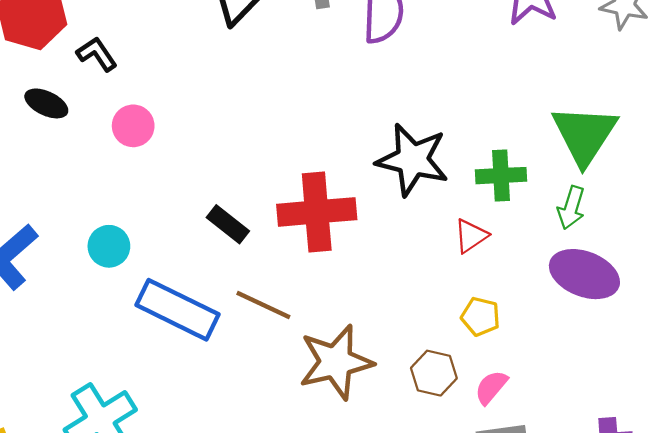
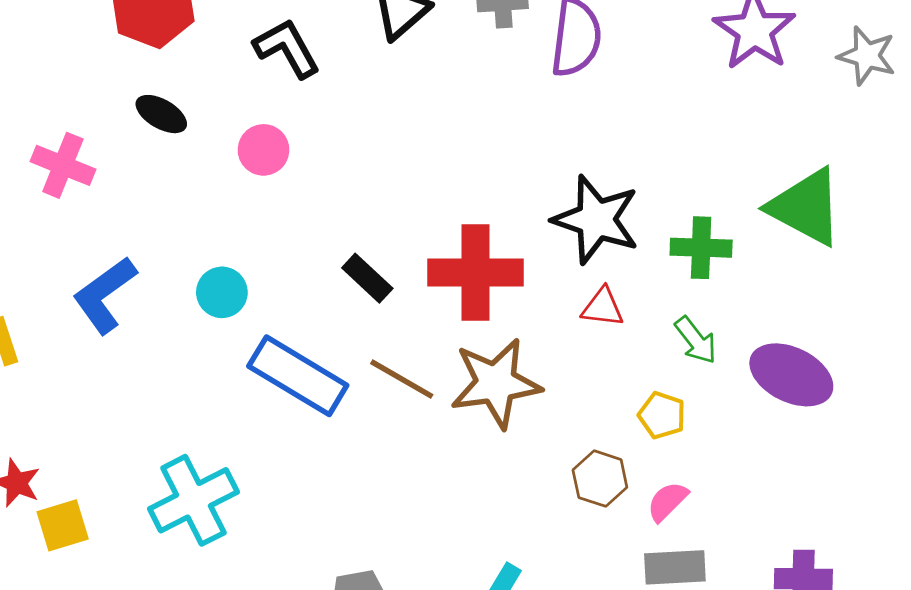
black L-shape: (97, 54) -> (287, 48), moved, size x1.4
green triangle: (584, 135) -> (806, 207), turned -40
green arrow: (571, 208) -> (696, 340), moved, turned -60
red triangle: (471, 236) -> (603, 307), moved, turned 36
brown star: (336, 362) -> (496, 383), moved

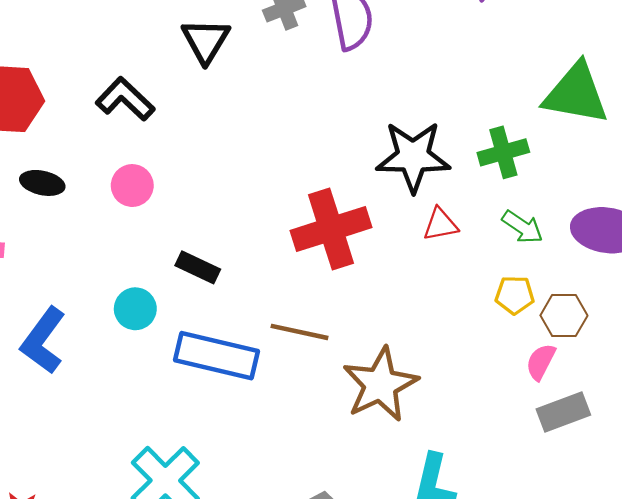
black rectangle: (367, 278) -> (198, 267), moved
brown star: (496, 383) -> (380, 385), moved
brown hexagon: (600, 479) -> (564, 315), moved

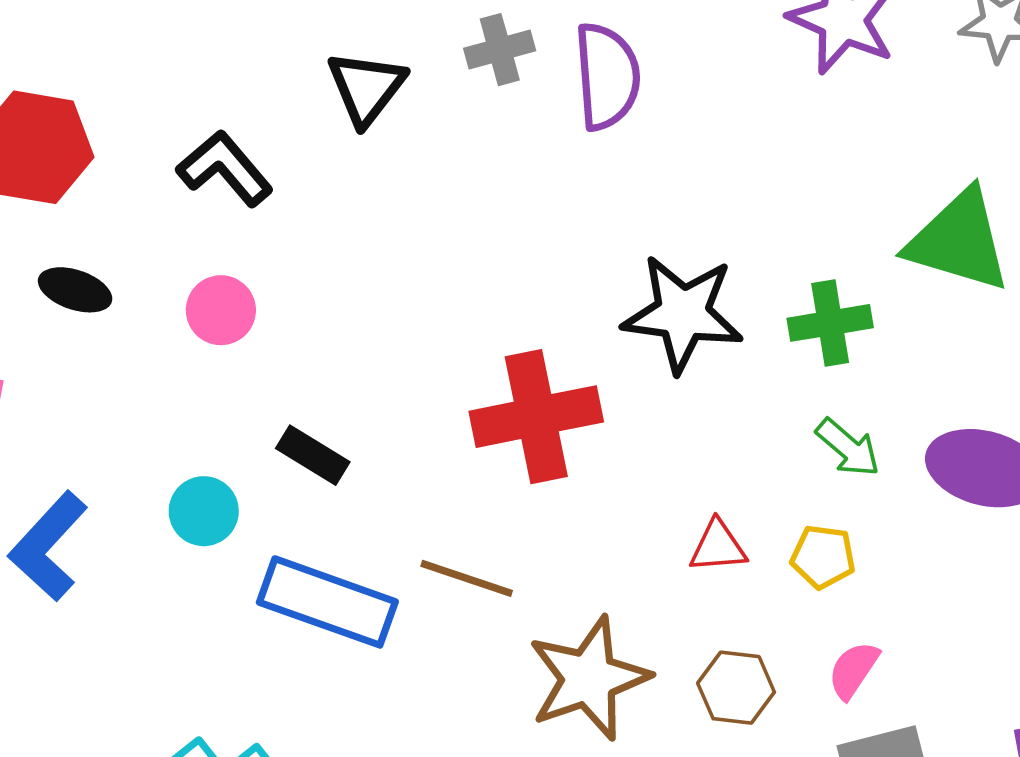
red triangle: (440, 224) -> (718, 546), moved
brown hexagon: (564, 315) -> (736, 688), moved

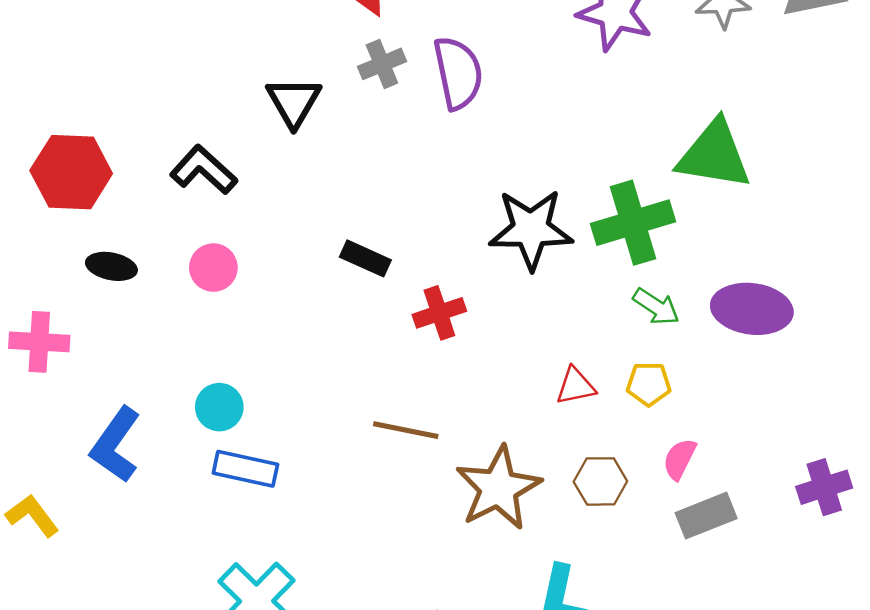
green cross: (830, 323) -> (633, 223), size x1.4
red cross: (536, 417) -> (439, 313), size x0.6
black rectangle: (313, 455) -> (365, 258), moved
blue rectangle: (327, 602) -> (245, 469), moved, size x0.7

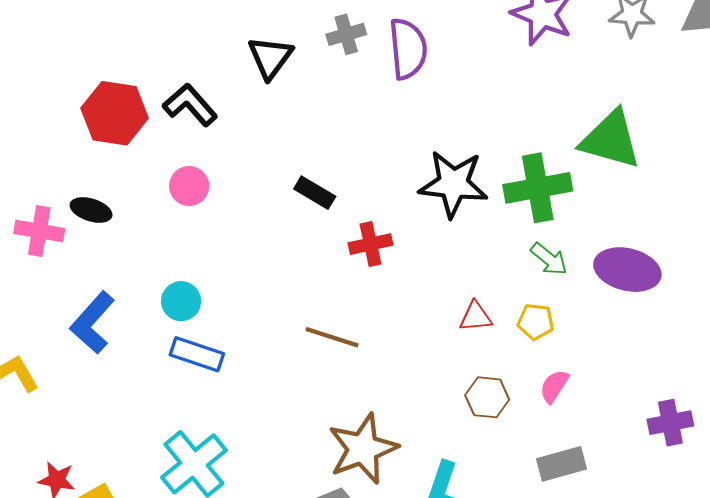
red hexagon: (71, 172) -> (115, 113), moved
black ellipse: (111, 266) -> (91, 210), moved
brown star: (498, 488) -> (363, 449), moved
gray rectangle: (706, 516) -> (561, 464), moved

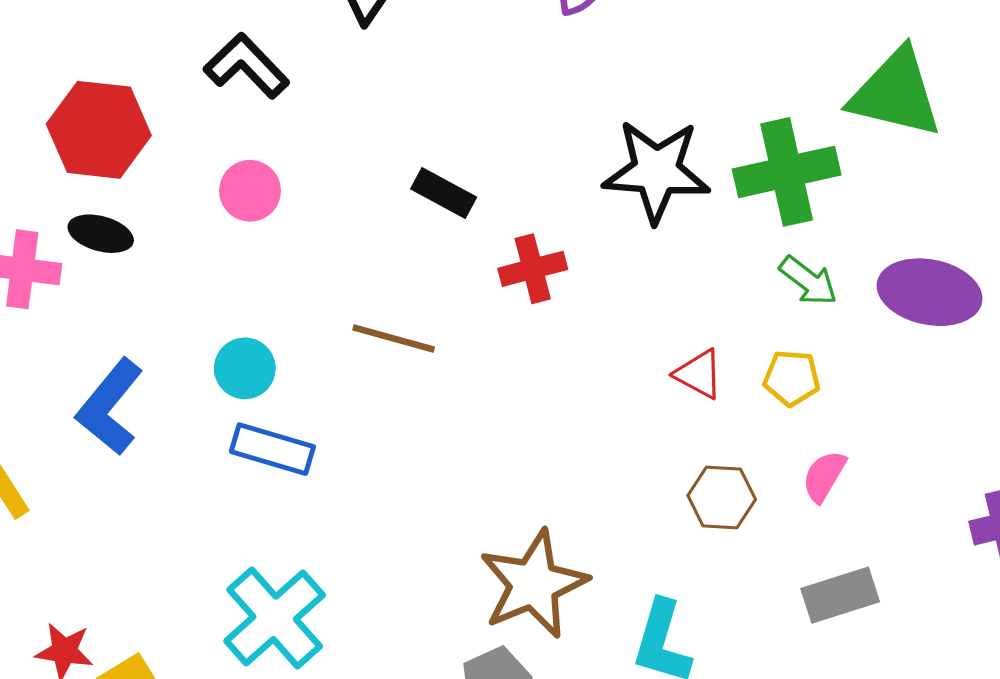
red hexagon: (115, 113) -> (99, 130), moved
red triangle: (476, 317) -> (699, 374), turned 36
brown line: (332, 337) -> (394, 339), moved

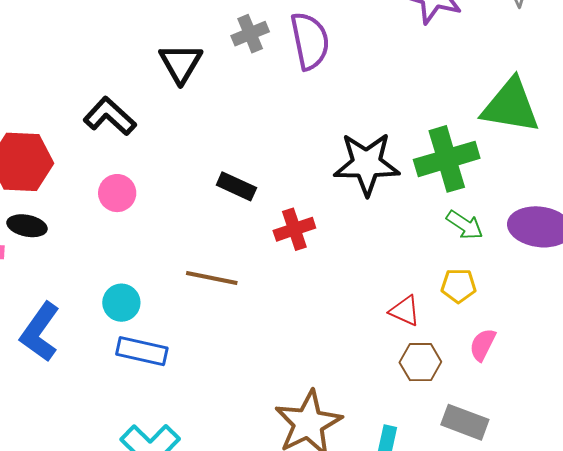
red triangle: (699, 374) -> (405, 311), moved
gray rectangle: (840, 595) -> (465, 422), moved, turned 42

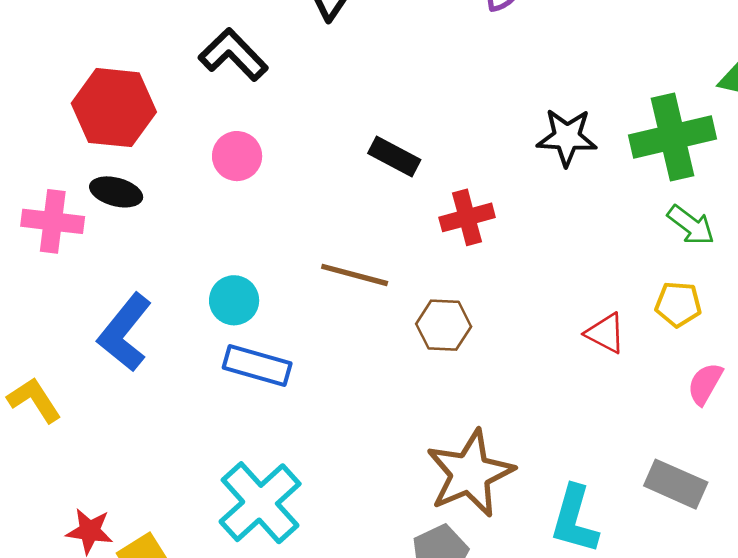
black star: (367, 164) -> (567, 137), size x0.7
brown hexagon: (420, 362) -> (444, 325), moved

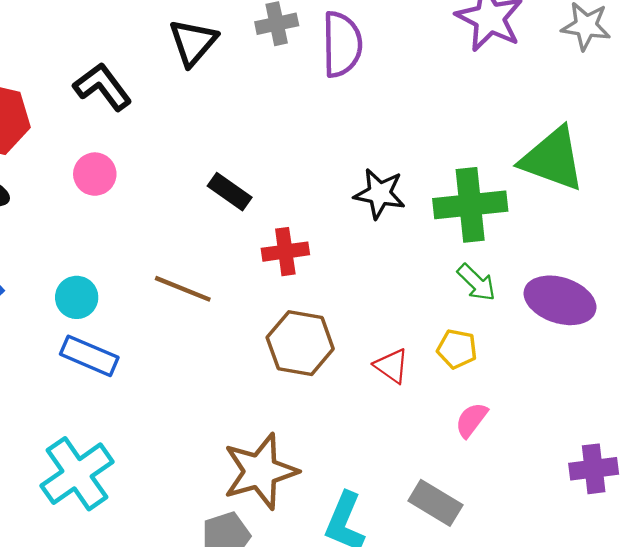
brown hexagon: (444, 325) -> (300, 343), moved, size x1.4

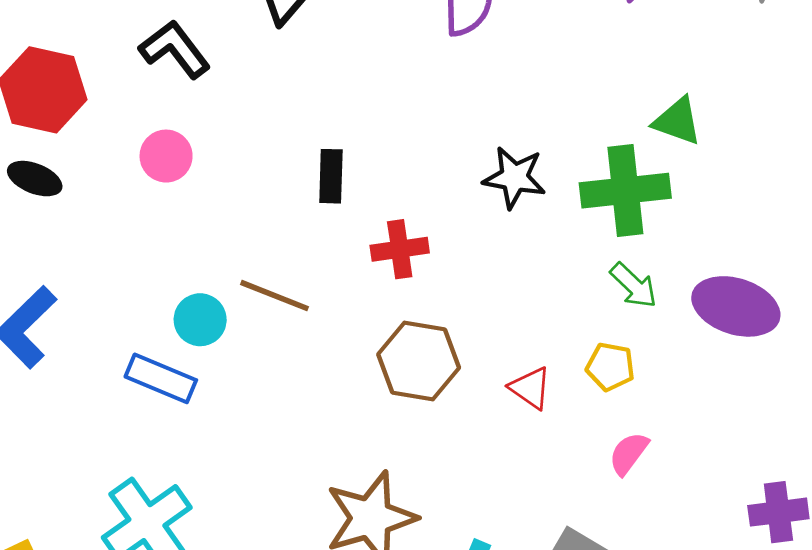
green triangle: (553, 159) -> (677, 121), moved, size x0.6
black rectangle: (230, 192) -> (331, 176), turned 57
cyan circle: (77, 297) -> (200, 320), moved

